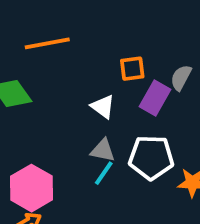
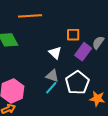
white pentagon: (151, 157) -> (77, 83), turned 30

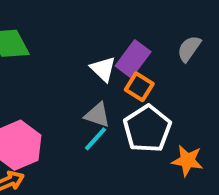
orange square: (73, 35) -> (139, 87), moved, turned 32
purple rectangle: (83, 52) -> (133, 59), moved

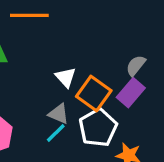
purple rectangle: (133, 59) -> (131, 93), moved
orange square: (139, 87) -> (94, 93), size x1.5

